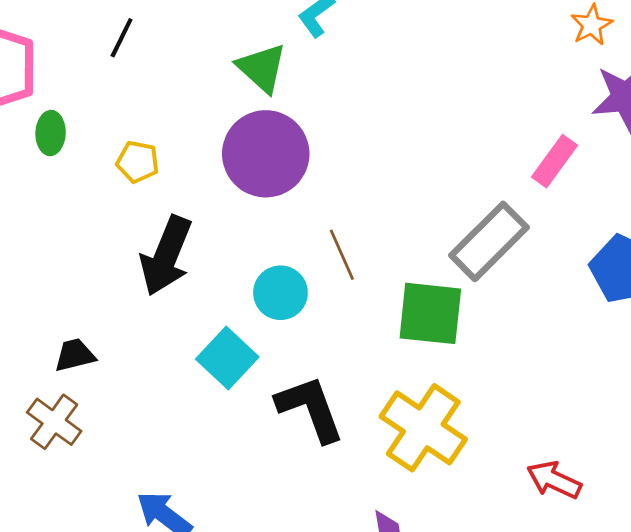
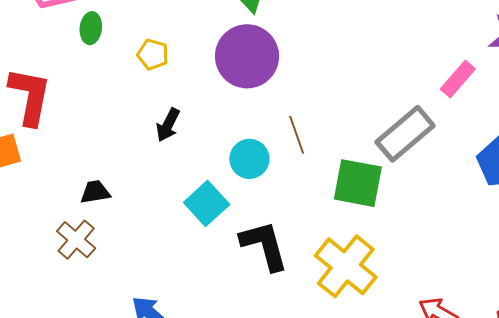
black arrow: (166, 256) -> (168, 125), size x0.6

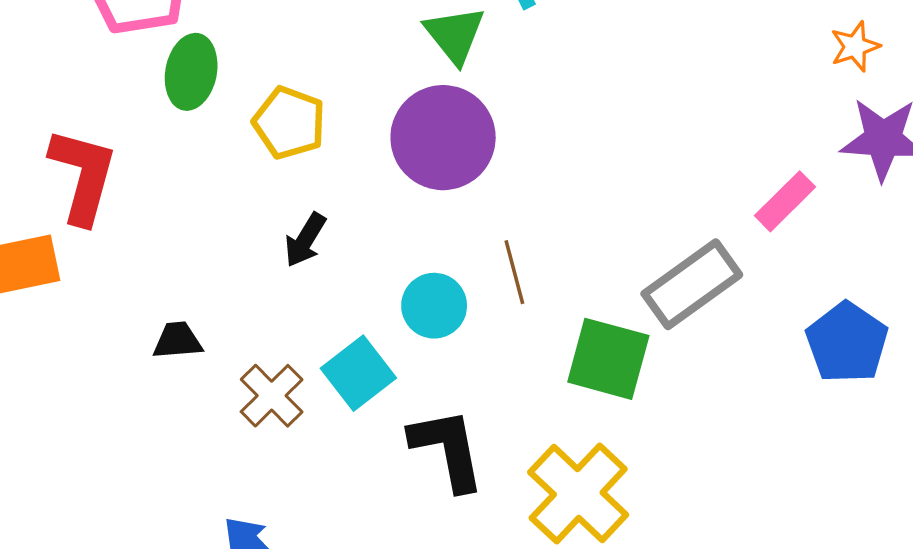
green ellipse: (91, 28) -> (191, 72), size x1.4
yellow pentagon: (153, 54) -> (289, 123), size x1.4
brown cross: (76, 240) -> (272, 396), moved

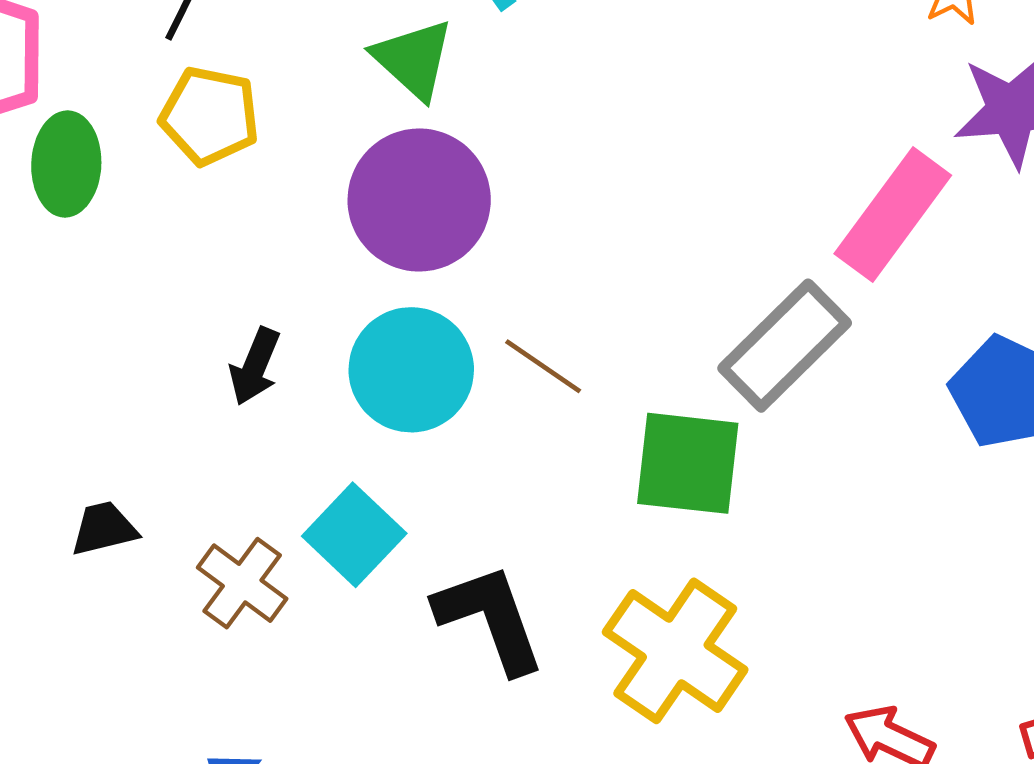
yellow pentagon: (289, 123) -> (210, 116), moved
pink rectangle: (785, 201) -> (893, 214), size x1.5
brown line: (514, 272) -> (543, 366), turned -32
cyan circle: (434, 306) -> (411, 370), moved, size x1.4

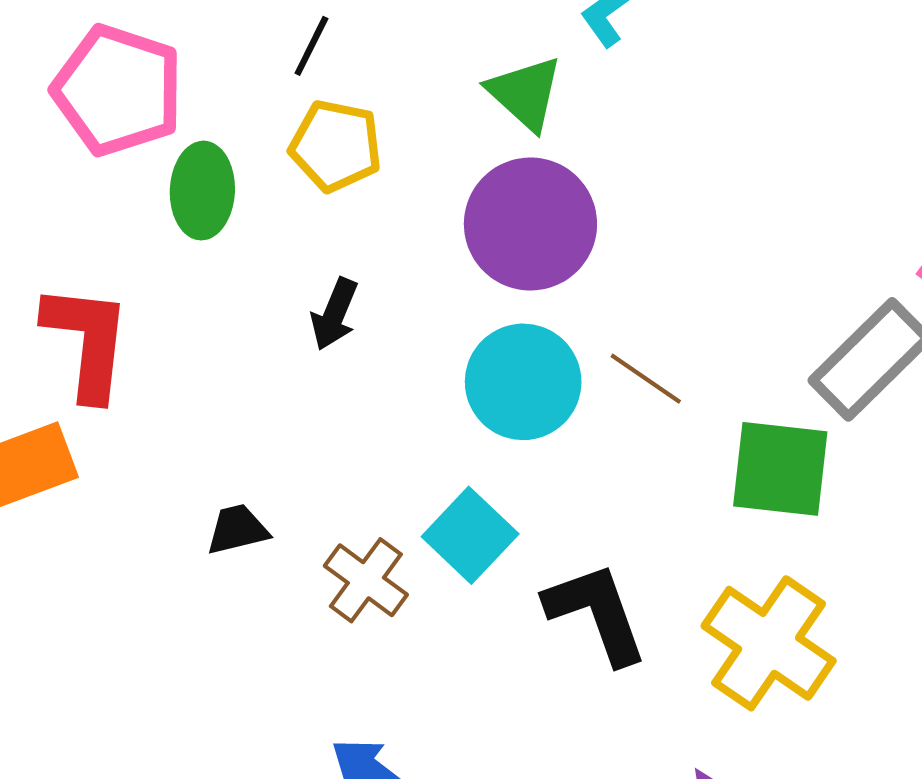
black arrow: (255, 366) -> (335, 314), moved

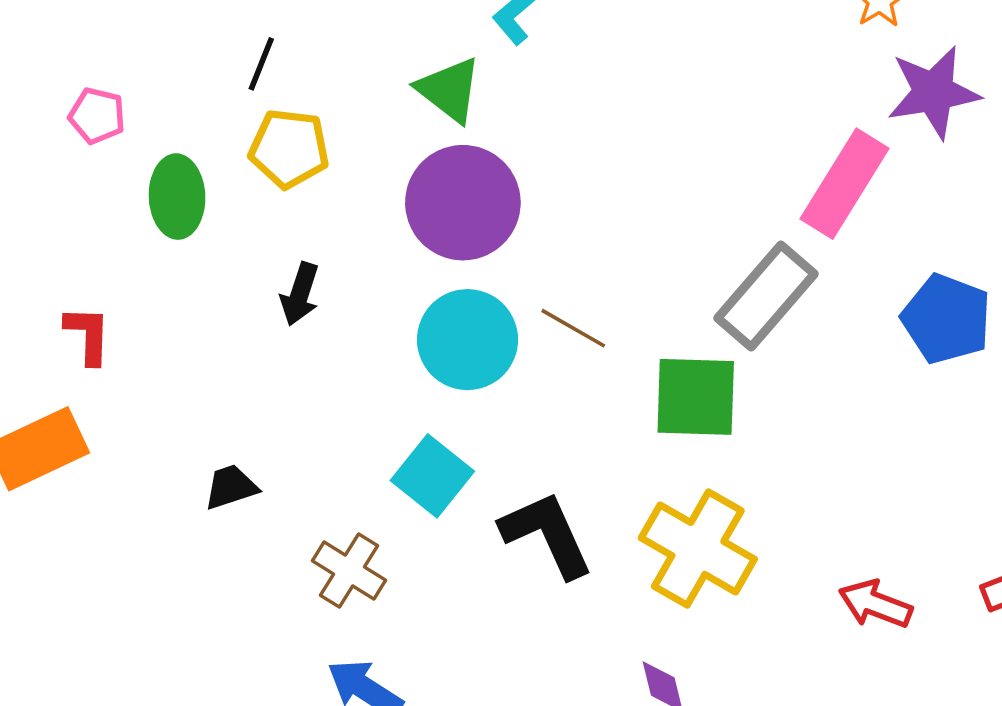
pink pentagon: (118, 90) -> (97, 116), size x0.5
red L-shape: (87, 341) -> (88, 335), size x0.6
brown cross: (366, 580) -> (349, 570), moved

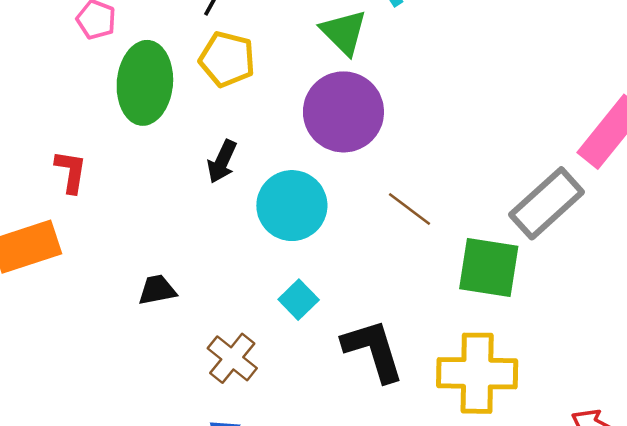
green ellipse: (177, 197) -> (145, 83), size x1.4
cyan circle: (468, 340) -> (292, 206), moved
cyan square: (432, 476) -> (299, 300), size x0.7
yellow cross: (698, 548) -> (477, 373), turned -36

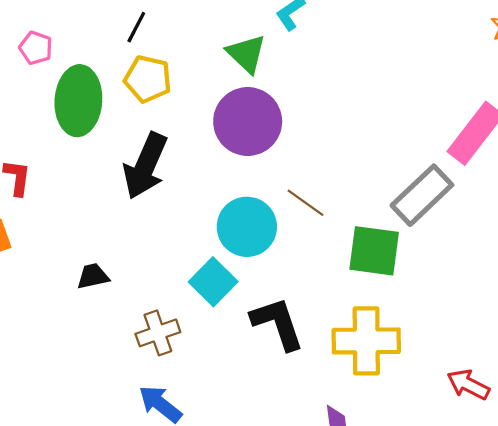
black arrow: (222, 161) -> (145, 166), size x1.8
cyan circle: (292, 206) -> (247, 227), moved
cyan square: (299, 300) -> (213, 282), size x1.4
brown cross: (232, 358) -> (158, 333), turned 33

